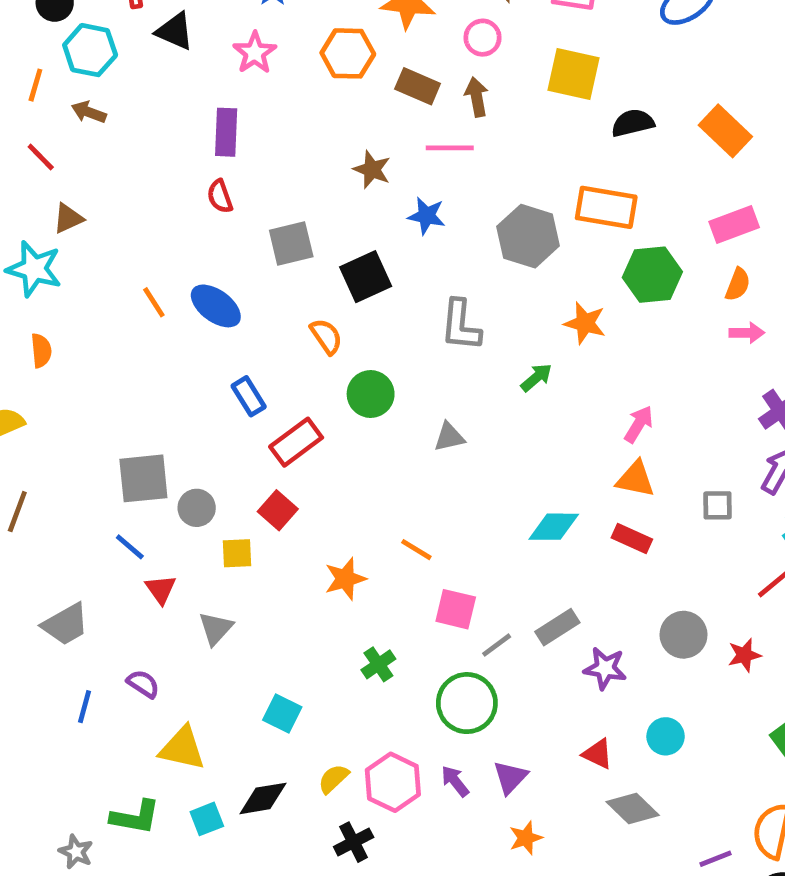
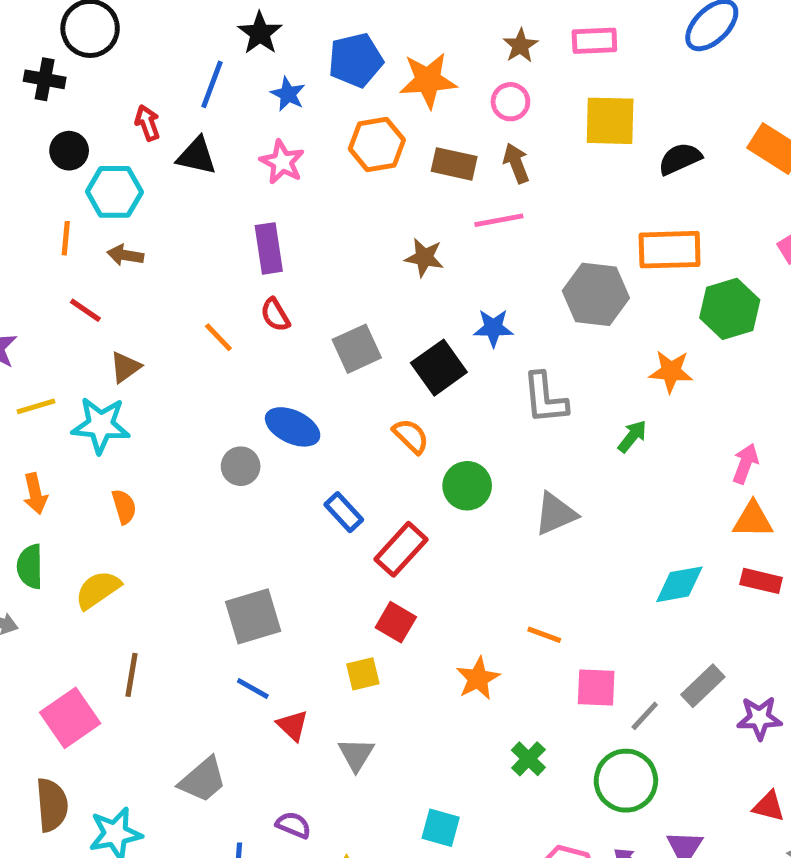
blue star: (427, 216) -> (493, 328), moved
orange line: (154, 302) -> (218, 337), moved
gray triangle: (449, 437) -> (556, 514), size x1.4
gray circle: (197, 508) -> (241, 466), moved

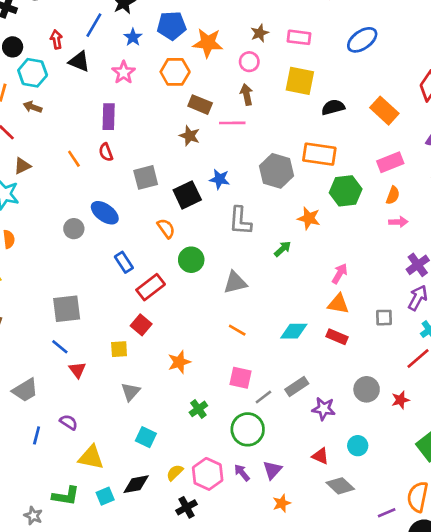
brown rectangle: (454, 164) -> (200, 105), moved
orange line: (544, 635) -> (237, 330), moved
gray triangle: (356, 754) -> (131, 392), moved

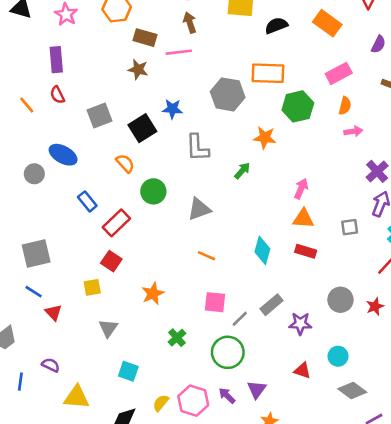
cyan diamond: (294, 331) -> (262, 250), turned -68
gray diamond: (340, 486) -> (352, 391), moved

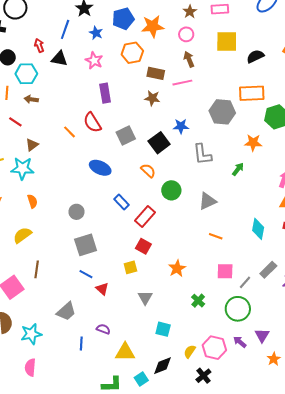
purple rectangle: (56, 60) -> (105, 93), moved
red semicircle: (57, 95) -> (92, 122), size x1.5
gray circle: (34, 174) -> (77, 212), moved

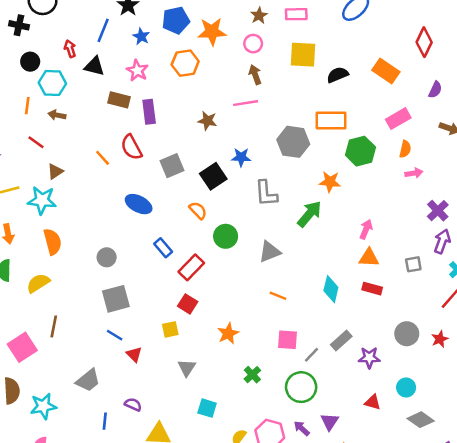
brown rectangle: (156, 73) -> (119, 100), moved
green arrow: (238, 169) -> (309, 214), size x1.6
orange semicircle: (32, 201) -> (53, 242), size x1.5

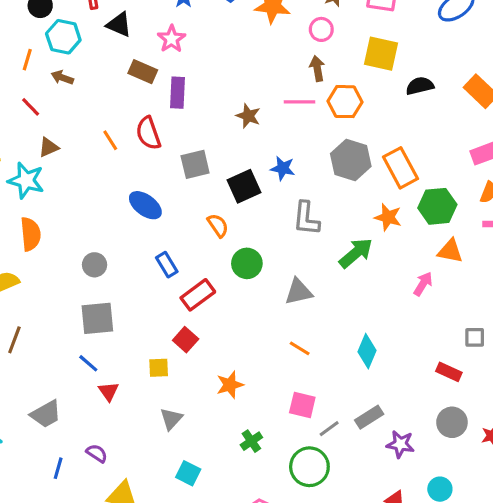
orange hexagon: (185, 63) -> (345, 102), moved
orange rectangle: (331, 120) -> (400, 168), moved, turned 52
green hexagon: (360, 151) -> (437, 206), moved
orange triangle: (369, 258) -> (450, 251), moved
red rectangle: (372, 289) -> (449, 372), moved

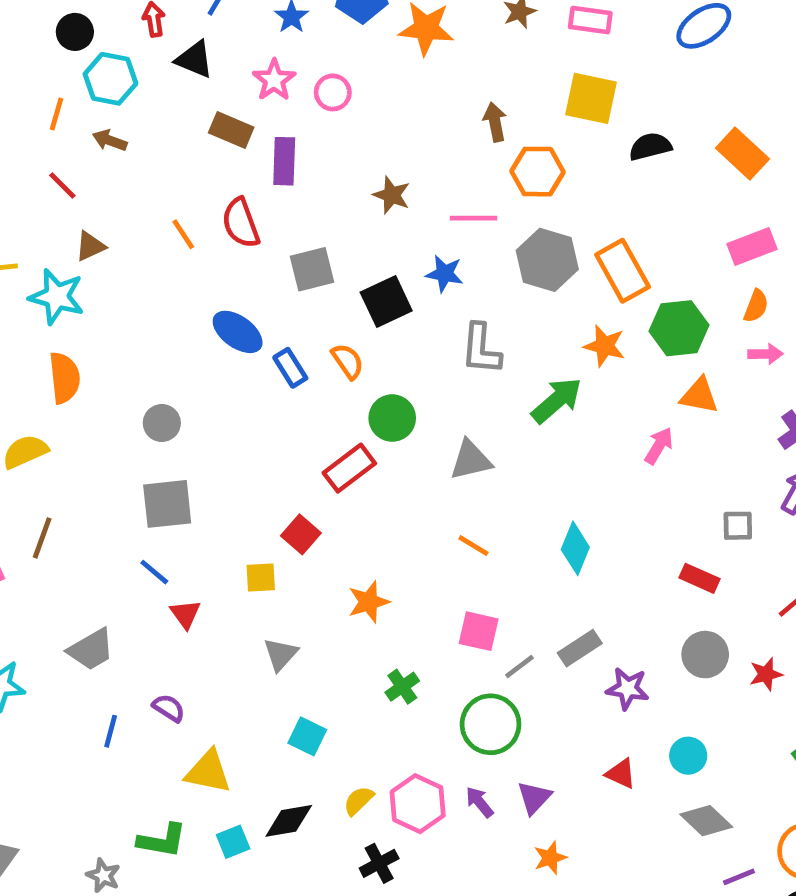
pink circle: (321, 29) -> (333, 92), moved
pink line: (299, 102) -> (473, 218), moved
blue rectangle: (167, 265) -> (290, 368), moved
red rectangle: (198, 295) -> (349, 468), moved

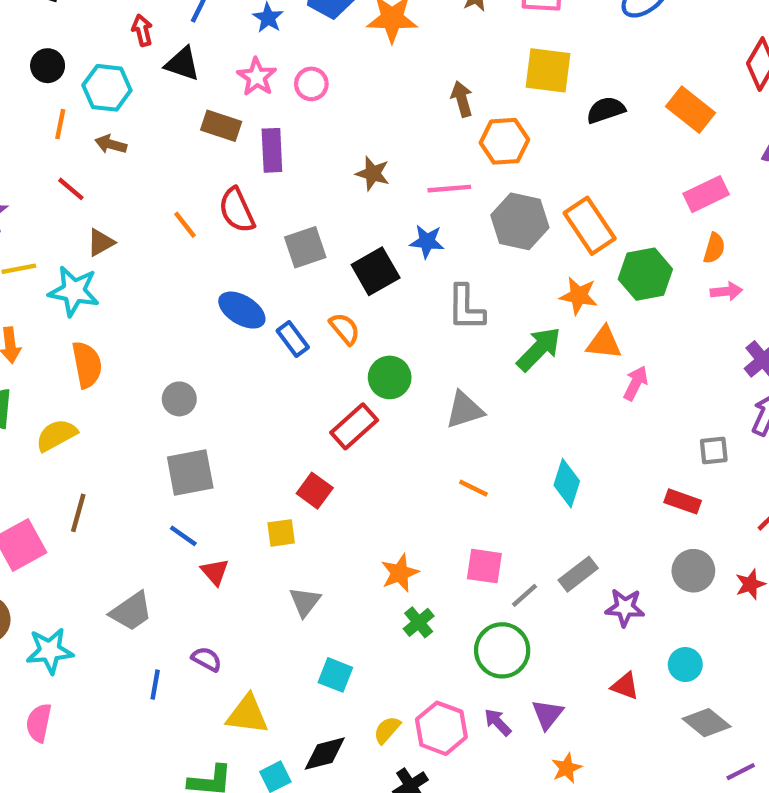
black circle: (75, 32) -> (48, 66), moved
orange triangle: (699, 396) -> (604, 343), moved
orange star: (369, 602) -> (400, 573), moved

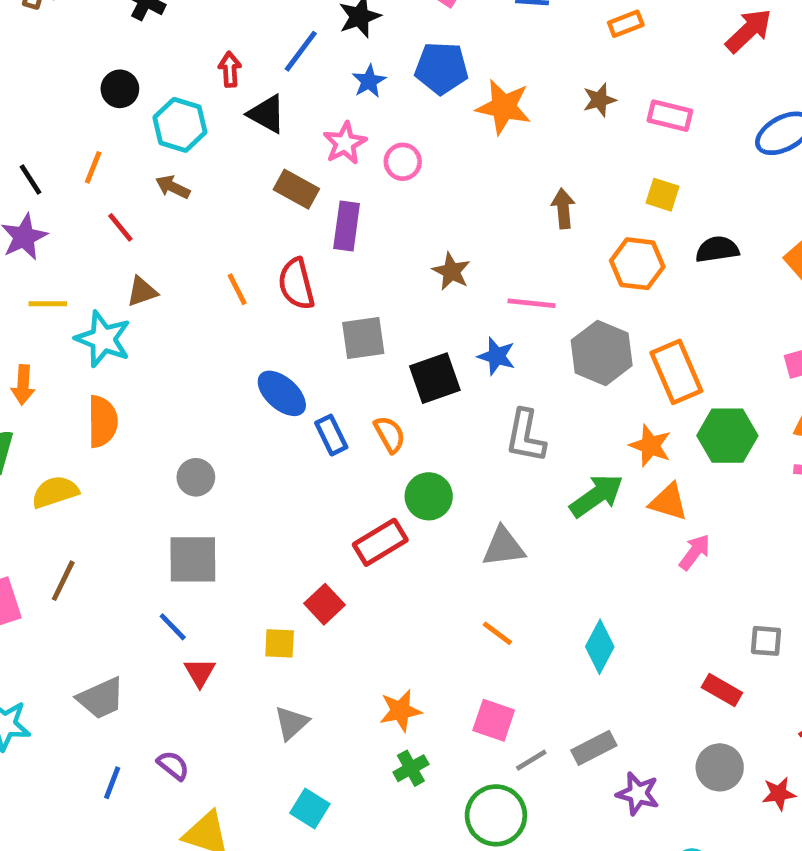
yellow square: (548, 70) -> (663, 195), size x0.6
orange line: (60, 124) -> (93, 167), moved
orange hexagon: (504, 141) -> (637, 264), moved

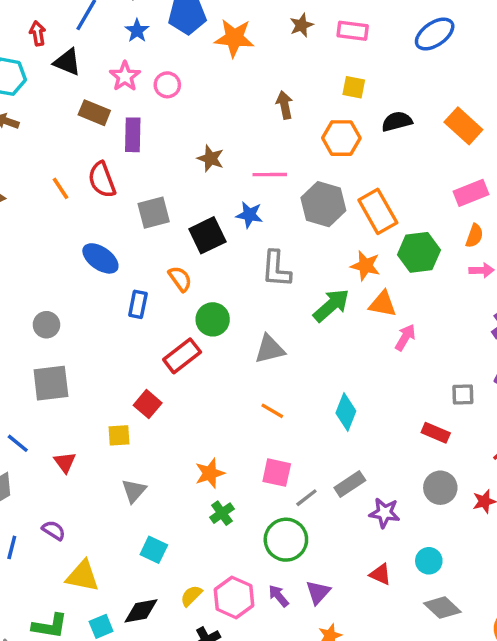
blue rectangle: (331, 435) -> (138, 304), moved, turned 44
blue line: (173, 627) -> (18, 443), moved

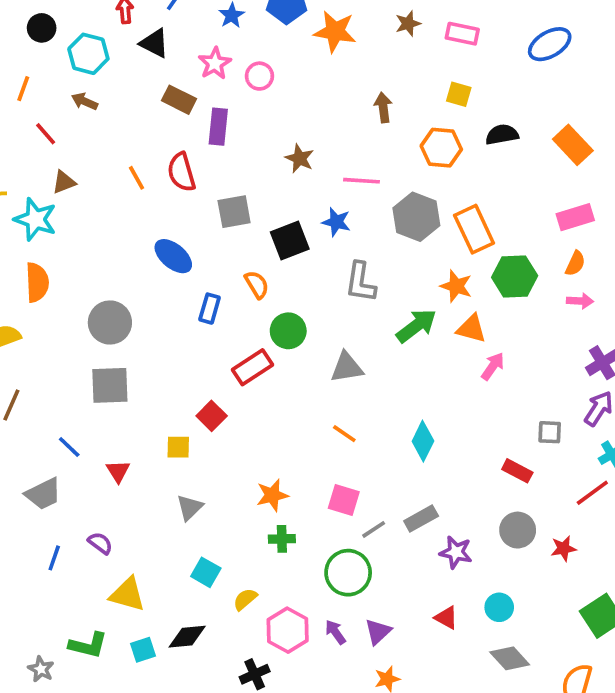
gray circle: (46, 325) -> (110, 322), size x1.5
green cross: (222, 513) -> (282, 539), turned 30
yellow semicircle: (191, 596) -> (245, 599), moved

